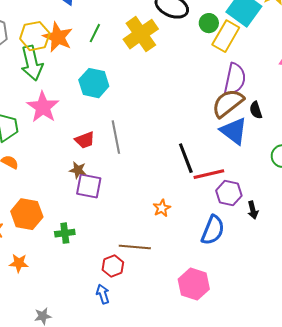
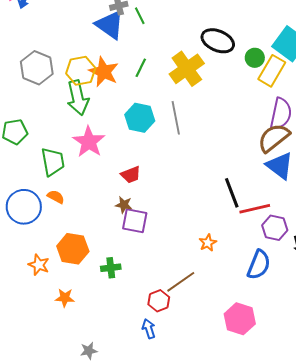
gray line: (116, 137) -> (176, 118), moved
brown line: (135, 247) -> (181, 282), turned -40

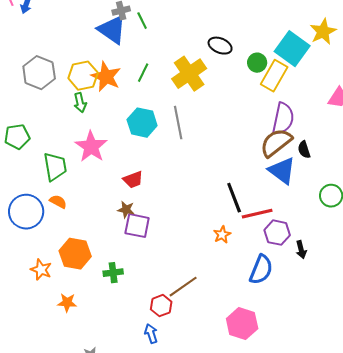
black ellipse: (218, 41) -> (220, 46), size x0.7
green arrow: (78, 98) -> (80, 103), size x0.6
orange star: (208, 243) -> (222, 235), moved

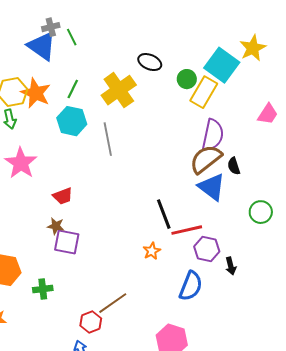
cyan hexagon: (142, 123) -> (72, 121), moved

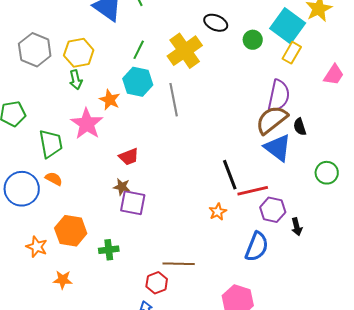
yellow rectangle: (204, 92) -> (292, 53), moved, size x0.7
orange star: (36, 93) -> (110, 100), moved, size x0.7
brown line: (113, 303) -> (179, 264), turned 36

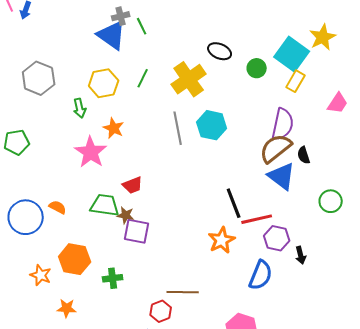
yellow hexagon: (79, 53) -> (104, 83), moved
cyan hexagon: (138, 82) -> (212, 125), moved
green trapezoid: (51, 144) -> (105, 205), moved, turned -72
orange star: (218, 212) -> (222, 240), size x1.5

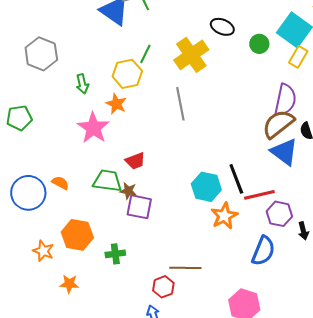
yellow hexagon: (104, 83) -> (127, 74), moved
cyan hexagon: (212, 125) -> (206, 187), moved

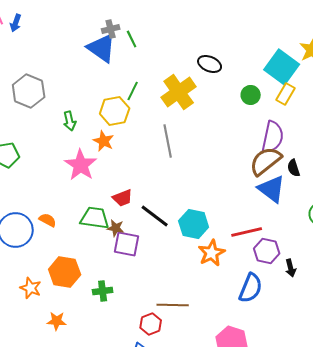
green circle: (259, 44) -> (251, 95), moved
black line: (236, 179) -> (155, 216), moved, turned -32

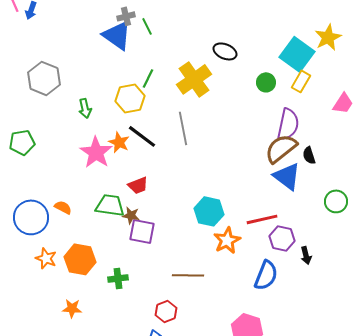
orange star: (104, 141) -> (119, 142), moved
black line: (155, 216) -> (142, 136), moved
orange star: (31, 288) -> (46, 258), moved
brown line: (173, 305) -> (188, 275), moved

